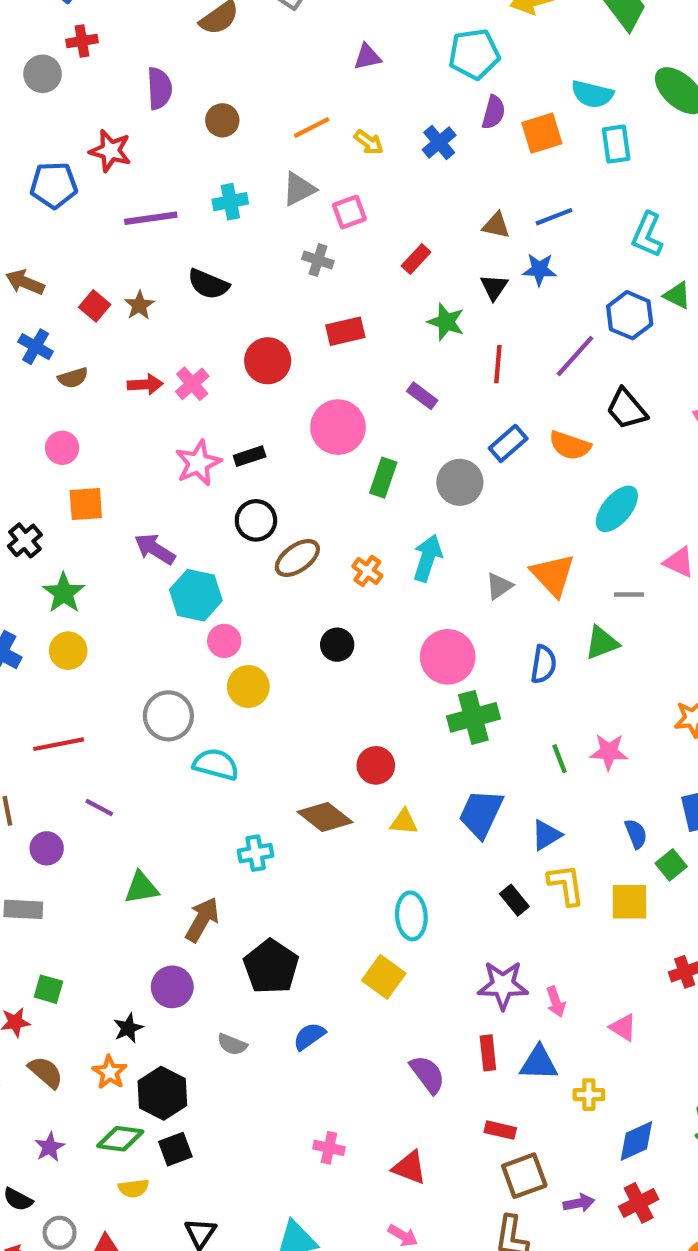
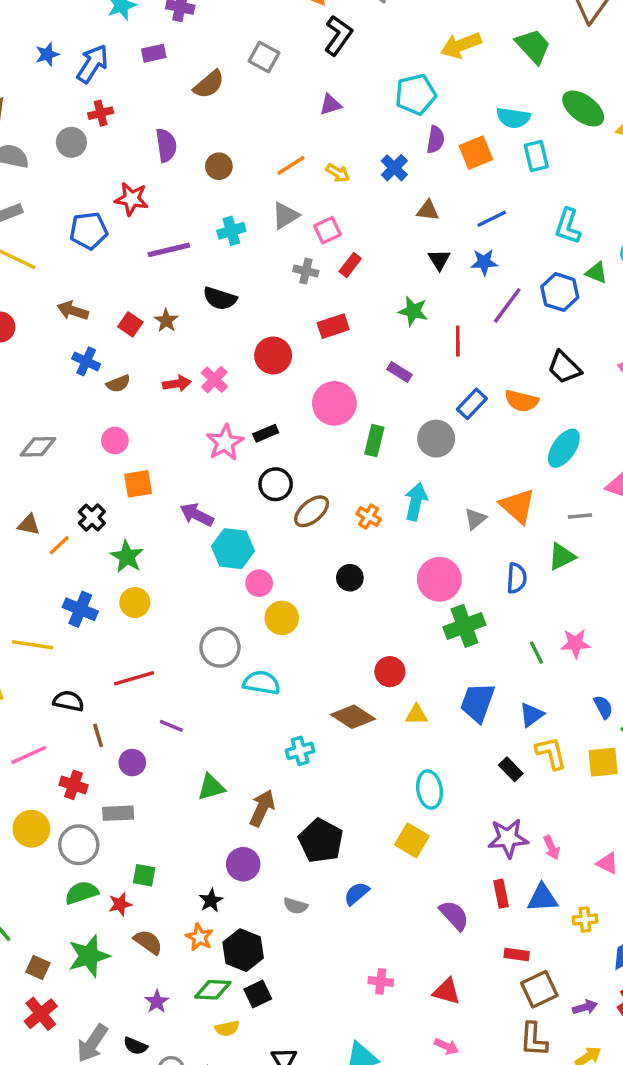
brown triangle: (496, 225) -> (428, 211), moved
red rectangle: (416, 259) -> (350, 265), moved
black triangle: (494, 287) -> (439, 260), moved
purple line: (575, 356) -> (507, 305), moved

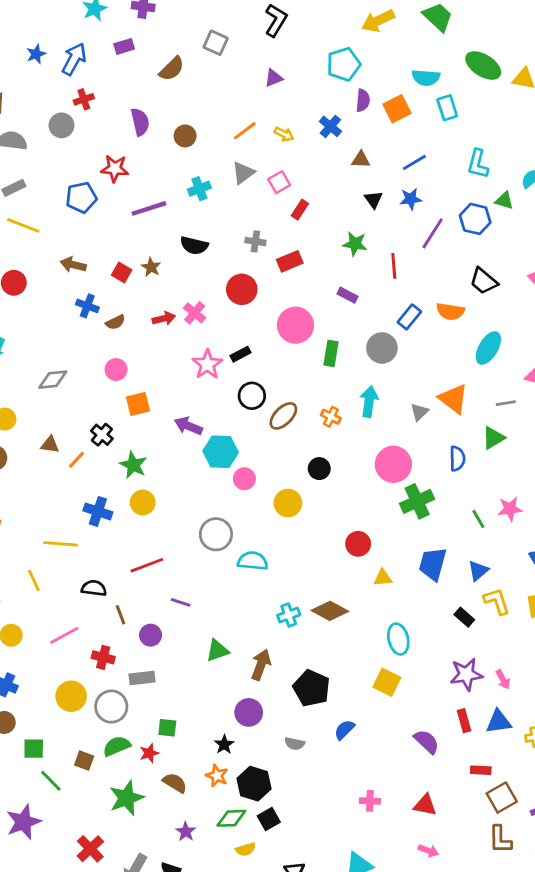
gray cross: (306, 271) -> (255, 241), moved
yellow circle: (282, 618) -> (288, 503), moved
brown diamond: (353, 717) -> (330, 611), moved
brown square: (38, 967) -> (84, 761), moved

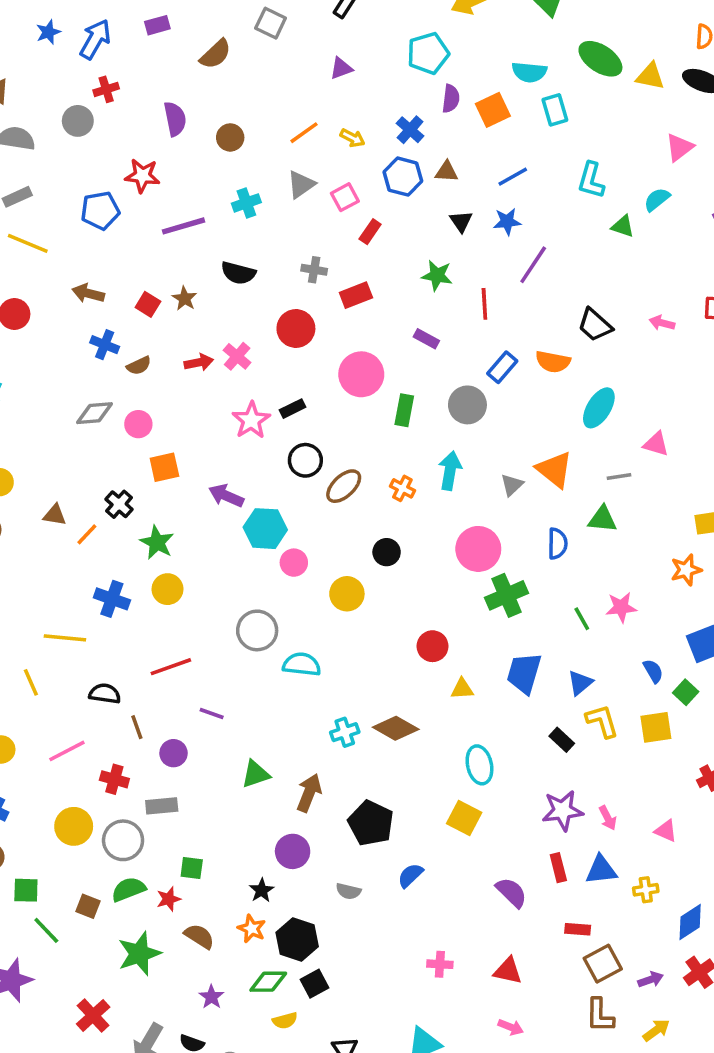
blue hexagon: (475, 219) -> (403, 177), moved
gray diamond: (53, 380) -> (95, 413), moved
green triangle: (493, 438) -> (602, 519), turned 35

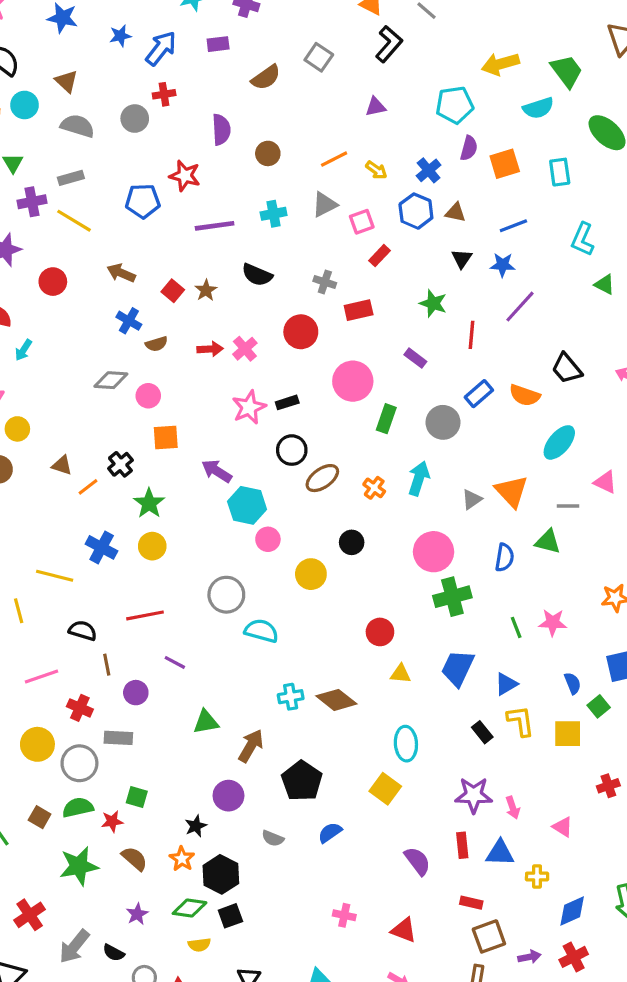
cyan semicircle: (529, 72) -> (538, 108), moved, turned -32

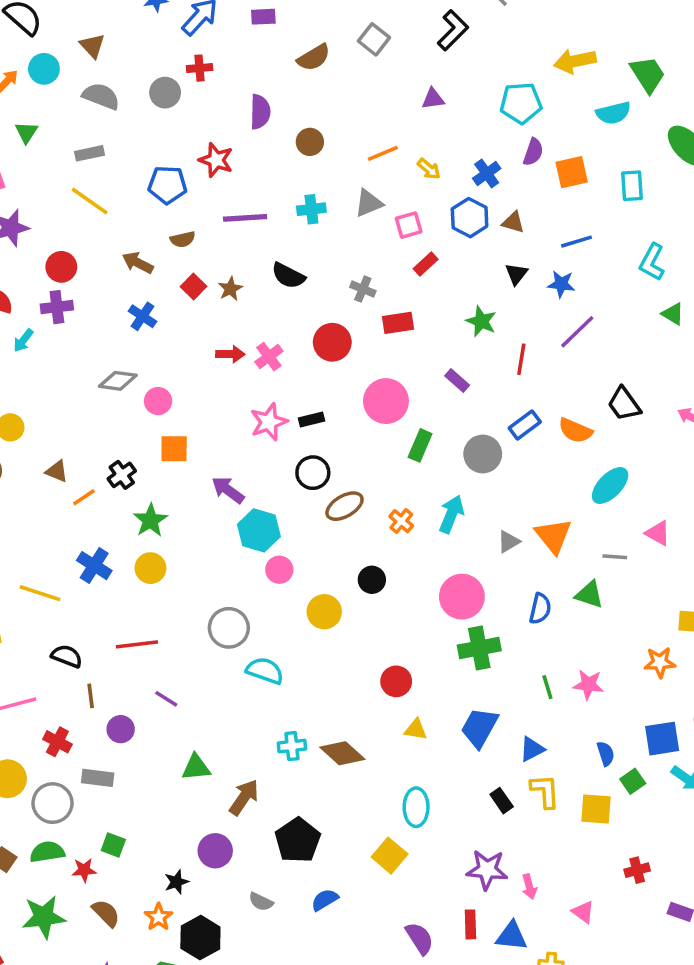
purple cross: (32, 202) -> (57, 307), moved
brown semicircle: (156, 344) -> (183, 239), moved

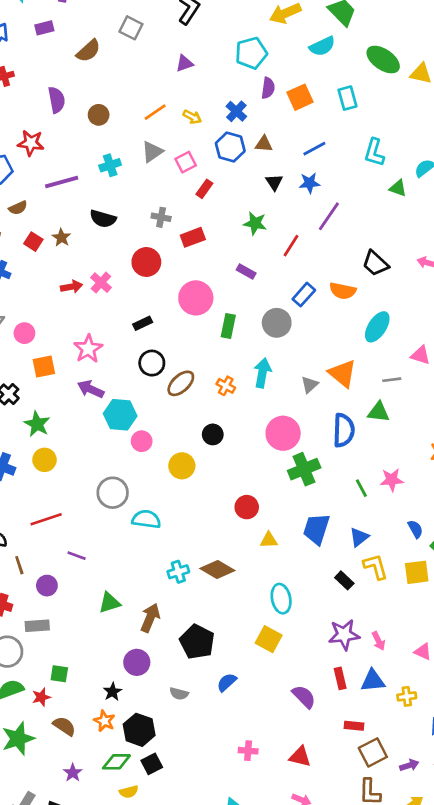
red line: (521, 359) -> (291, 246), turned 35
pink star: (269, 422) -> (88, 349), moved
blue semicircle: (540, 609) -> (344, 430), size x1.4

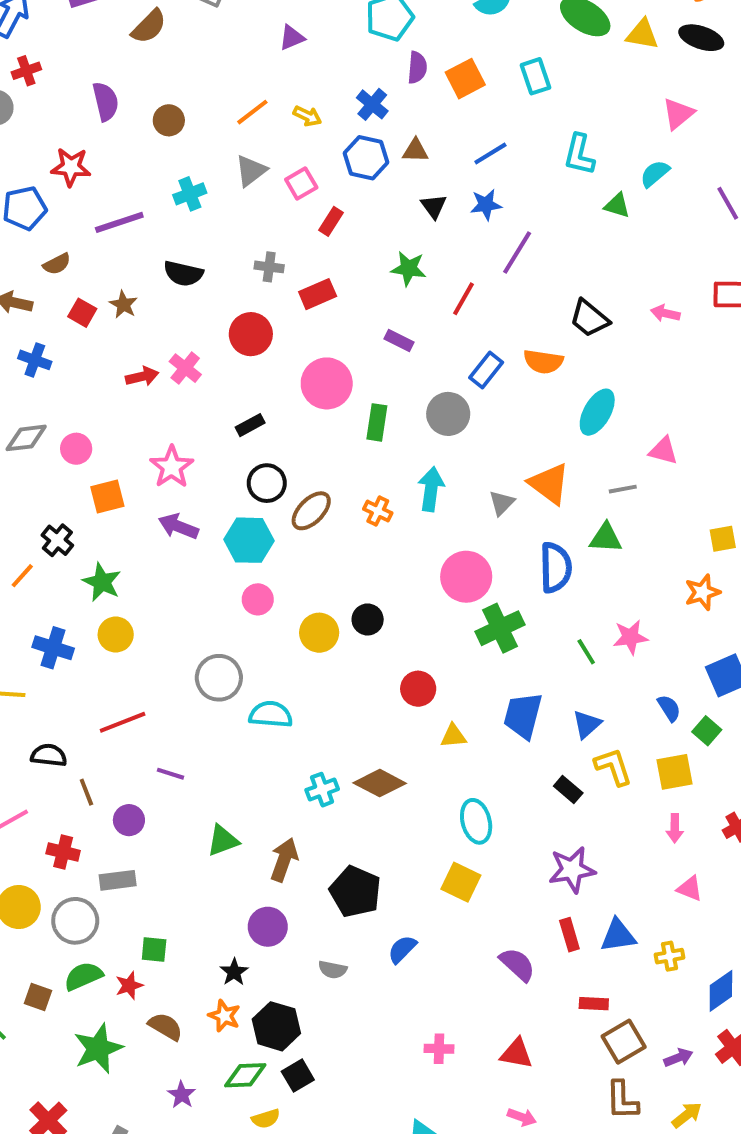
cyan hexagon: (120, 415) -> (249, 540), moved
black circle: (213, 434) -> (368, 619), moved
pink arrow: (379, 641) -> (675, 828), moved, turned 30

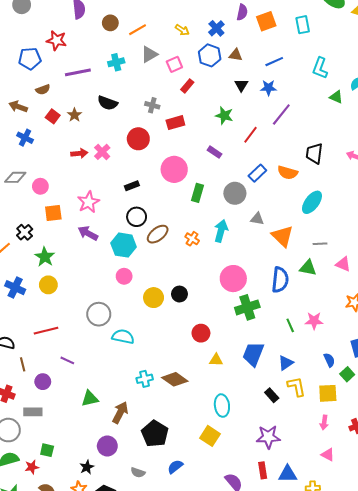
orange line: (252, 112) -> (137, 30), moved
black trapezoid: (589, 318) -> (314, 153), turned 50
pink triangle: (663, 451) -> (343, 264), moved
gray triangle: (502, 503) -> (257, 219), moved, turned 48

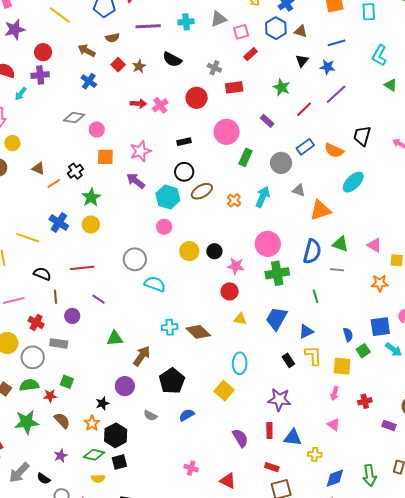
orange triangle: (282, 236) -> (320, 210), turned 50
gray line: (320, 244) -> (337, 270), moved
pink star: (314, 321) -> (236, 266), moved

